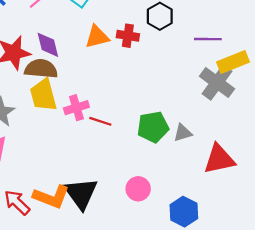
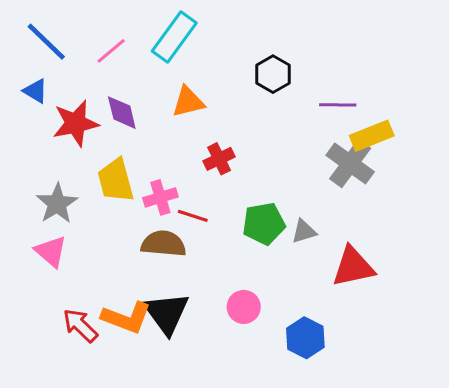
red cross: (128, 36) -> (219, 159), moved, turned -35
brown semicircle: (41, 69) -> (163, 244), moved

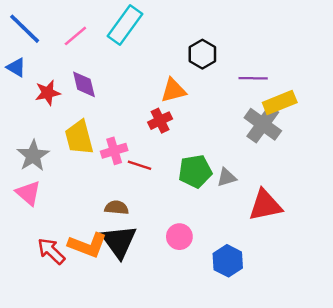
orange triangle: (188, 102) -> (173, 90), moved
red star: (76, 123) -> (48, 93), size x0.7
brown semicircle: (163, 244) -> (117, 208), moved, size x0.7

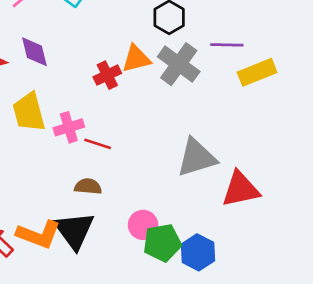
red cross: (160, 121) -> (107, 75), moved
gray cross: (263, 124) -> (179, 64), moved
green pentagon: (195, 171) -> (162, 243), moved
gray triangle: (227, 177) -> (197, 158), size x1.8
brown semicircle: (117, 208) -> (88, 186), moved

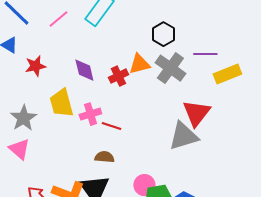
purple diamond: (34, 52) -> (84, 70), moved
red triangle: (241, 189) -> (196, 113), moved, turned -40

